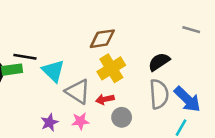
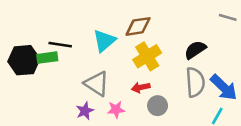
cyan triangle: (53, 71) -> (104, 41), moved, turned 35
gray triangle: (78, 92) -> (97, 84), moved

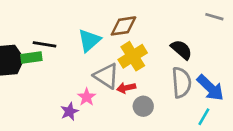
black semicircle: (195, 50) -> (181, 50), turned 75
gray triangle: (97, 84) -> (106, 76), moved
pink star: (116, 110) -> (87, 97), moved, turned -30

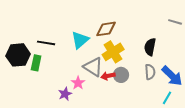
black semicircle: (181, 50) -> (150, 47), turned -120
green rectangle: (31, 58) -> (36, 63), moved, turned -70
gray semicircle: (181, 83) -> (150, 72), size x0.7
gray circle: (143, 106) -> (121, 75), moved

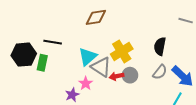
brown diamond: (106, 29) -> (96, 17), moved
cyan triangle: (80, 40) -> (88, 57), moved
gray semicircle: (150, 72) -> (160, 72), turned 42

